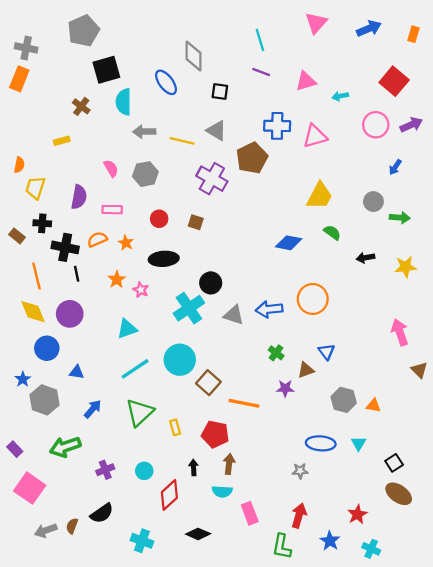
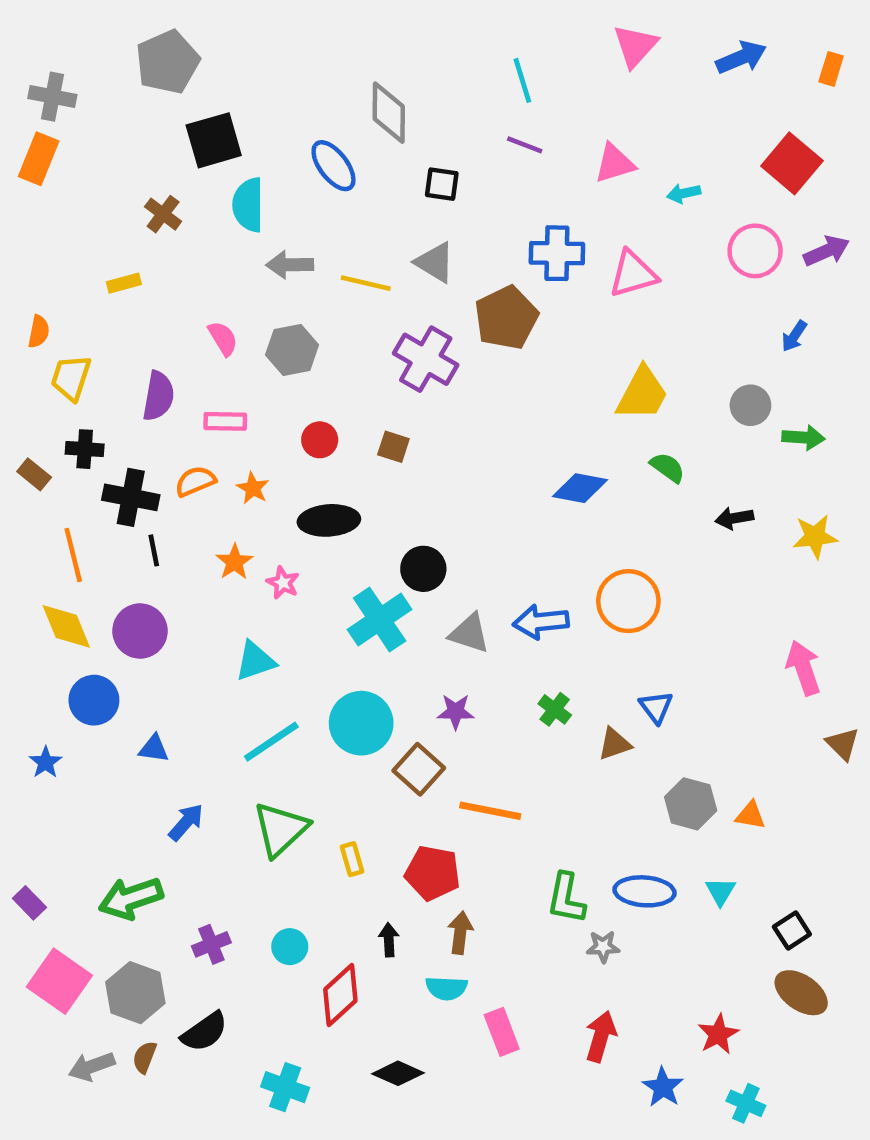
purple star: (285, 388) -> (456, 712), moved
gray hexagon: (45, 400) -> (135, 993), moved
green L-shape: (282, 547) -> (566, 898), moved

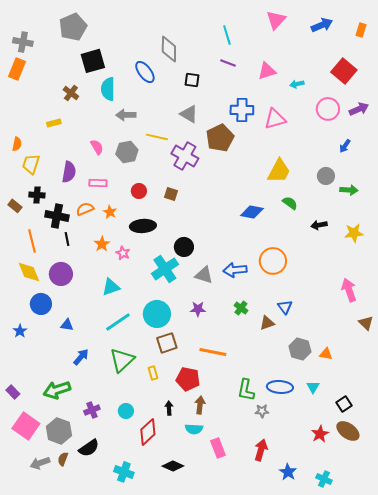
yellow line: (366, 283) -> (157, 137), moved
brown square: (419, 769) -> (167, 343), moved, turned 30
red star: (718, 1034) -> (320, 434), moved

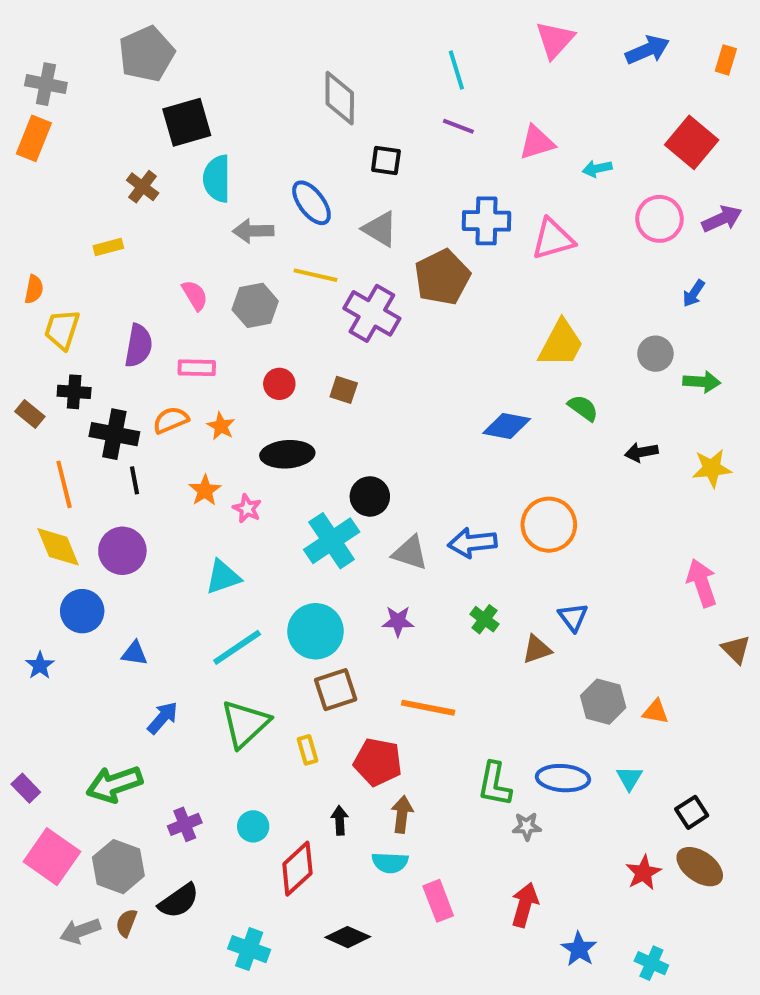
blue ellipse: (145, 72) -> (311, 203), moved

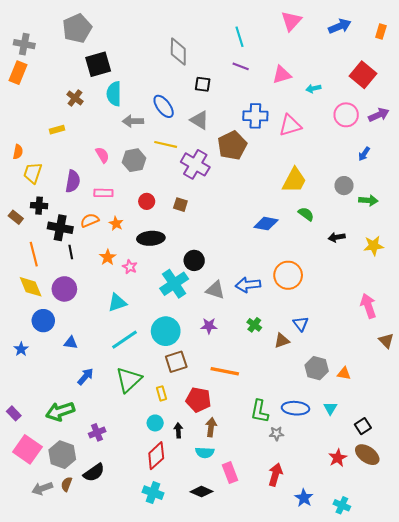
cyan circle: (253, 826) -> (155, 423), moved
black diamond: (348, 937) -> (202, 492), moved
cyan cross: (249, 949) -> (153, 493), moved

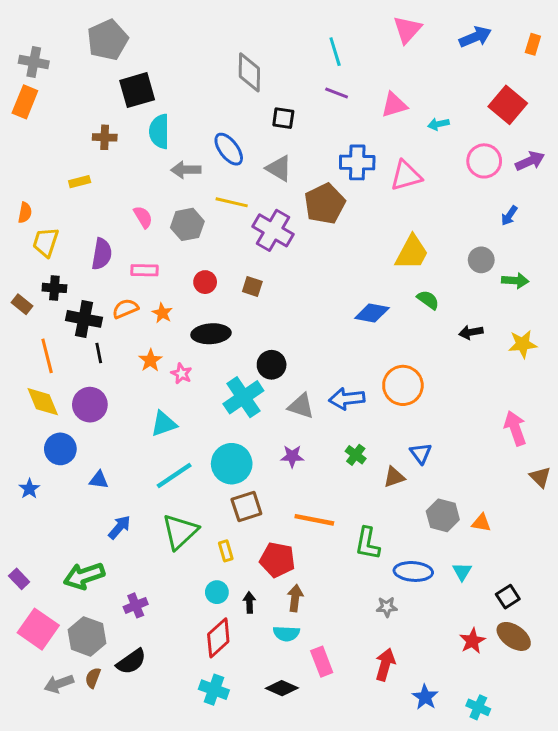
brown cross: (75, 98) -> (105, 137), turned -35
green L-shape: (260, 411) -> (368, 543), moved

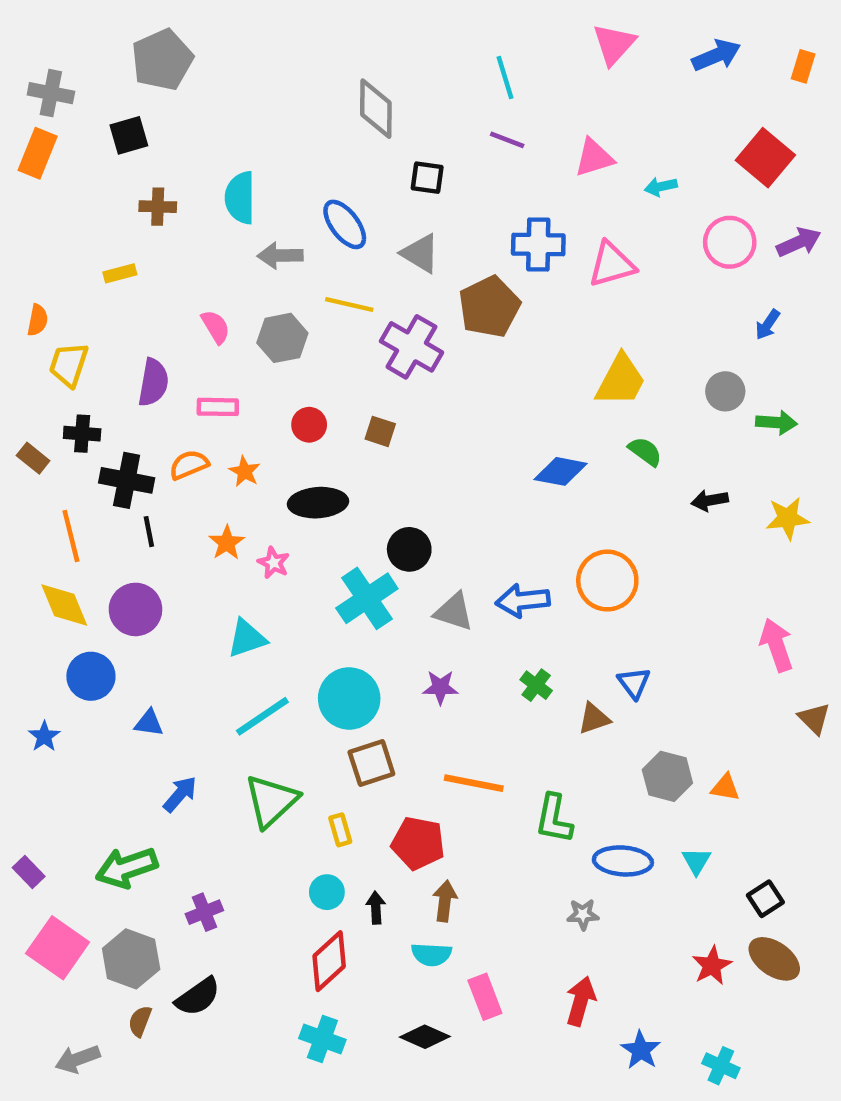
black square: (137, 90) -> (129, 135), moved, size x0.7
gray arrow: (59, 684) -> (78, 1059), moved

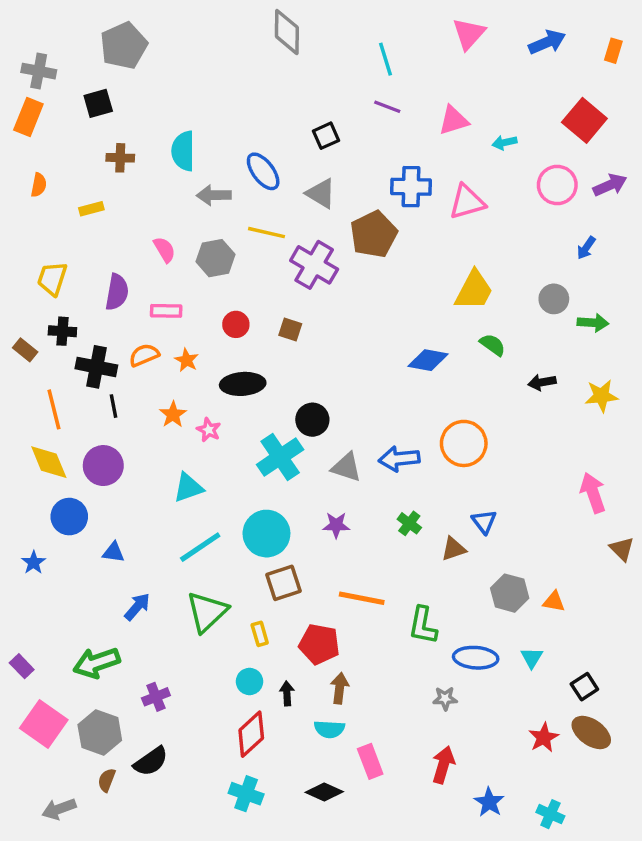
gray diamond: (376, 109) -> (287, 32), moved
black square: (427, 178) -> (326, 136), turned -32
orange semicircle: (38, 320) -> (39, 185), moved

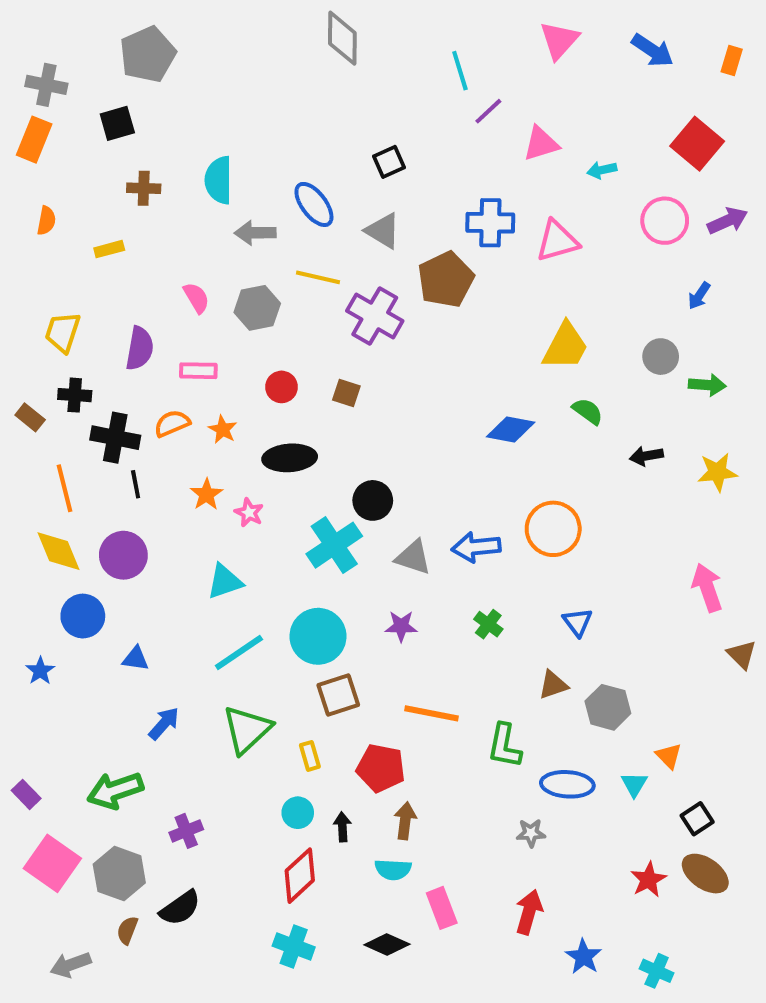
blue arrow: (547, 42) -> (653, 50), turned 57
purple line: (387, 107) -> (488, 111), moved, turned -64
brown triangle: (454, 549) -> (553, 685), moved
orange triangle: (554, 602) -> (669, 756), moved, turned 35

